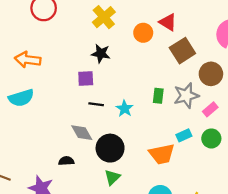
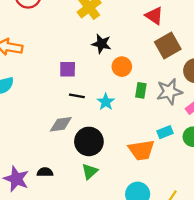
orange circle: (143, 33) -> (122, 67), moved
black star: (101, 54) -> (101, 44), moved
gray diamond: (82, 133) -> (61, 124), turned -70
black semicircle: (66, 161) -> (45, 172), moved

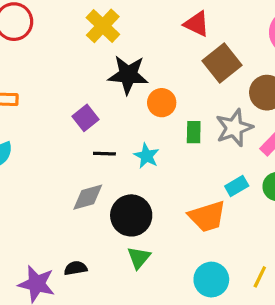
black star: (101, 44) -> (128, 75), size x1.4
purple square: (68, 69) -> (86, 118), turned -30

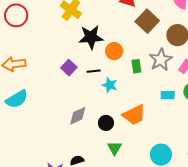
black line: (104, 154) -> (94, 71), moved
cyan rectangle: (237, 186) -> (168, 95), turned 40
black circle: (131, 215) -> (106, 123), size x0.6
orange trapezoid: (207, 216) -> (134, 115), moved

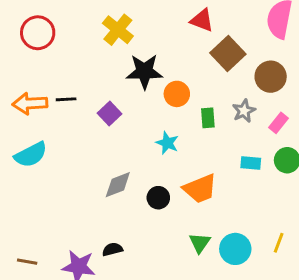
gray star: (161, 60) -> (244, 111), size x0.7
black line: (94, 71) -> (66, 99), moved
green triangle: (115, 148) -> (200, 243), moved

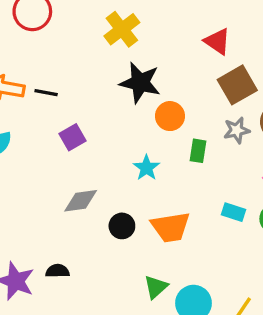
gray star: (244, 111) -> (237, 130), moved
purple square: (110, 114) -> (72, 137), moved

